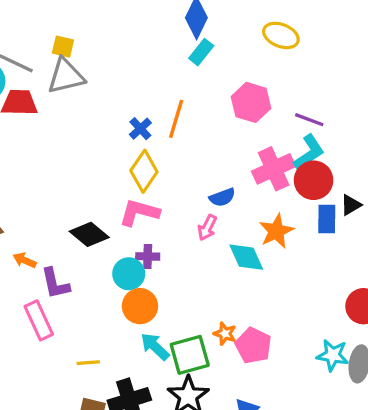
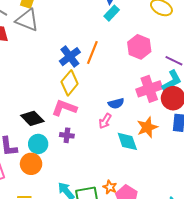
gray triangle: (66, 76) -> (27, 20), turned 30
blue cross: (140, 129) -> (70, 57), size x1.5
cyan circle: (129, 274) -> (38, 144), moved
orange circle: (140, 306) -> (31, 164), moved

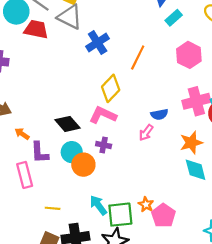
cyan rectangle: (112, 13) -> (174, 18), moved
blue cross: (70, 57) -> (98, 42), moved
cyan diamond: (127, 141) -> (196, 170), moved
orange circle: (31, 164) -> (83, 165), moved

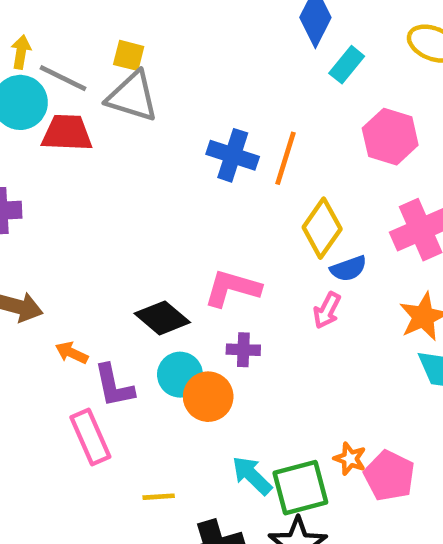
blue cross: (98, 42) -> (233, 155), moved, turned -30
yellow diamond: (111, 88) -> (322, 228), moved

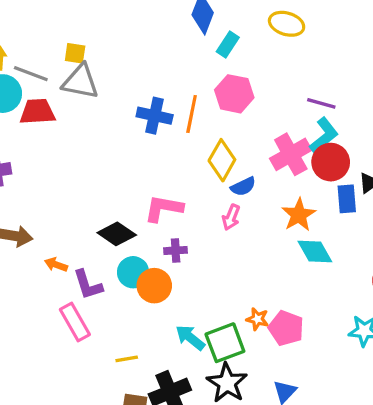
pink hexagon: (390, 137) -> (234, 94), moved

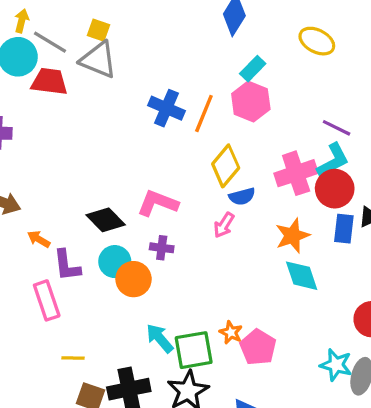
cyan rectangle: (228, 44) -> (253, 69), moved
yellow line: (127, 359) -> (73, 358), moved

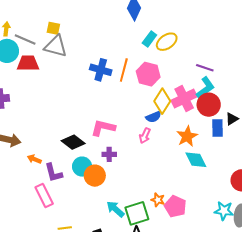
yellow ellipse: (317, 41) -> (167, 42), moved, turned -55
pink hexagon: (251, 101) -> (148, 74), moved
yellow diamond: (226, 166) -> (162, 101), moved

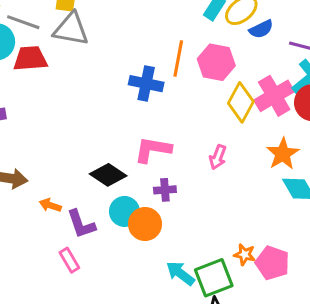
blue cross: (101, 70) -> (146, 84), moved
blue semicircle: (153, 117) -> (261, 29), moved
pink rectangle: (44, 195) -> (69, 260), size x0.7

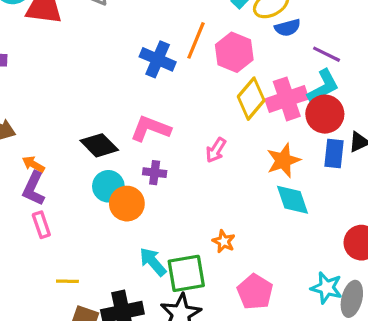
purple L-shape: (81, 224) -> (34, 189), moved, turned 32
orange star: (245, 254) -> (224, 241), moved
pink pentagon: (272, 263) -> (255, 292), moved

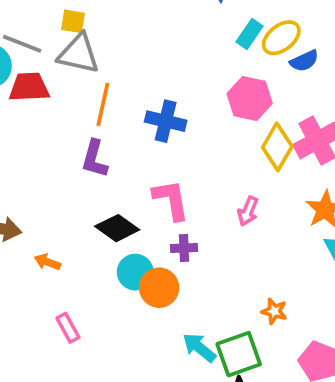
orange line: (196, 40) -> (103, 104), moved
pink L-shape: (151, 129) -> (171, 200), turned 69
purple L-shape: (34, 189) -> (94, 159), moved

